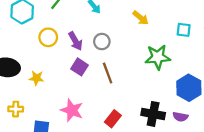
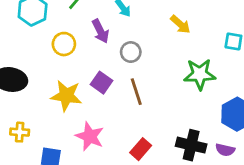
purple arrow: (75, 41) -> (100, 31), moved
yellow star: (36, 78) -> (66, 96), moved, size x1.6

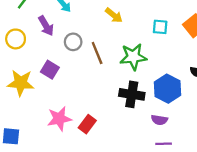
brown line: (136, 92) -> (97, 53), moved
pink star: (90, 136) -> (59, 119), moved, turned -30
black cross: (191, 145) -> (132, 94), moved

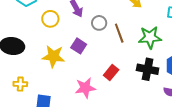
red rectangle: (87, 124) -> (111, 72), moved

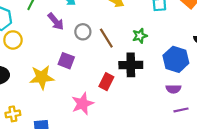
yellow circle: (50, 19) -> (13, 40), moved
green star: (150, 37) -> (140, 36), size x0.6
black cross: (148, 69) -> (131, 65), moved

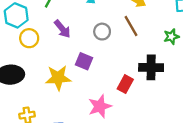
purple arrow: (56, 21) -> (62, 29), moved
green star: (140, 36) -> (171, 37), moved
brown line: (106, 38) -> (131, 26), moved

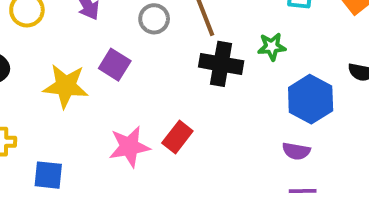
black cross: (151, 67) -> (221, 64), moved
red rectangle: (125, 84) -> (177, 137), moved

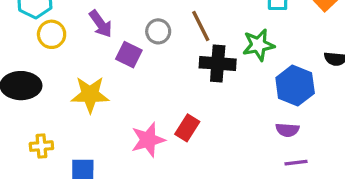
green star: (272, 47) -> (258, 45), size x1.4
purple square: (115, 65) -> (129, 55), moved

